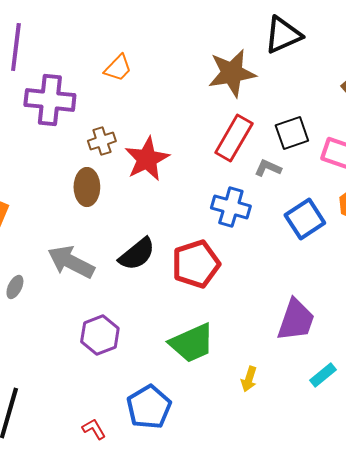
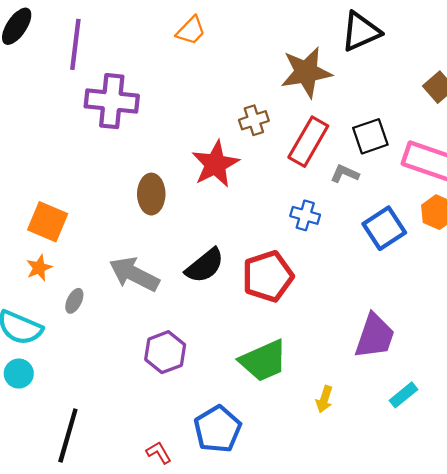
orange trapezoid: (118, 68) -> (191, 31), moved
brown cross: (102, 141) -> (254, 120), moved
blue cross: (231, 207) -> (305, 215), size x0.7

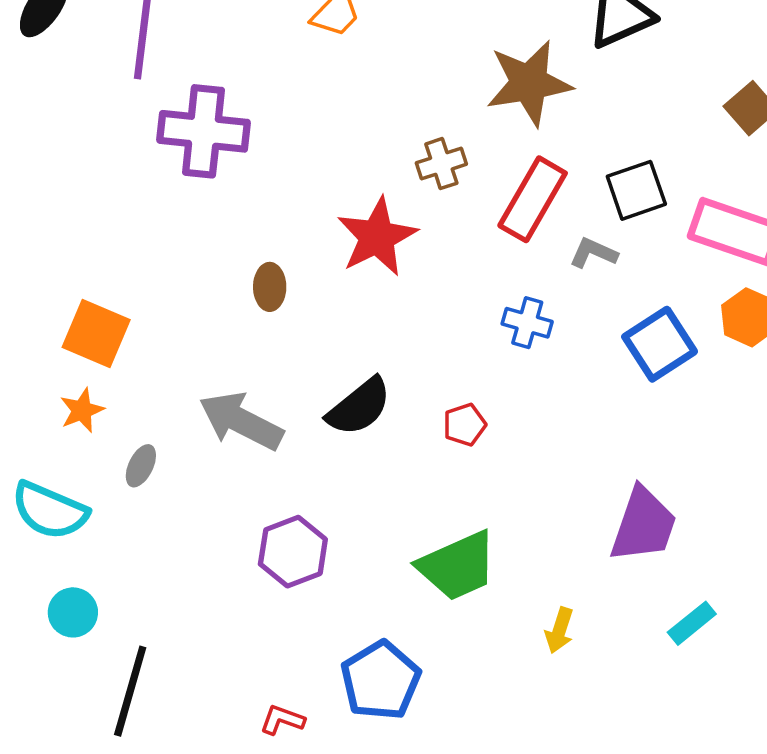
brown ellipse: (151, 194) -> (270, 287), size x0.7
red pentagon: (268, 276) -> (465, 425), size x0.5
cyan circle: (19, 374) -> (73, 612), moved
red L-shape: (159, 453) -> (282, 720), turned -40

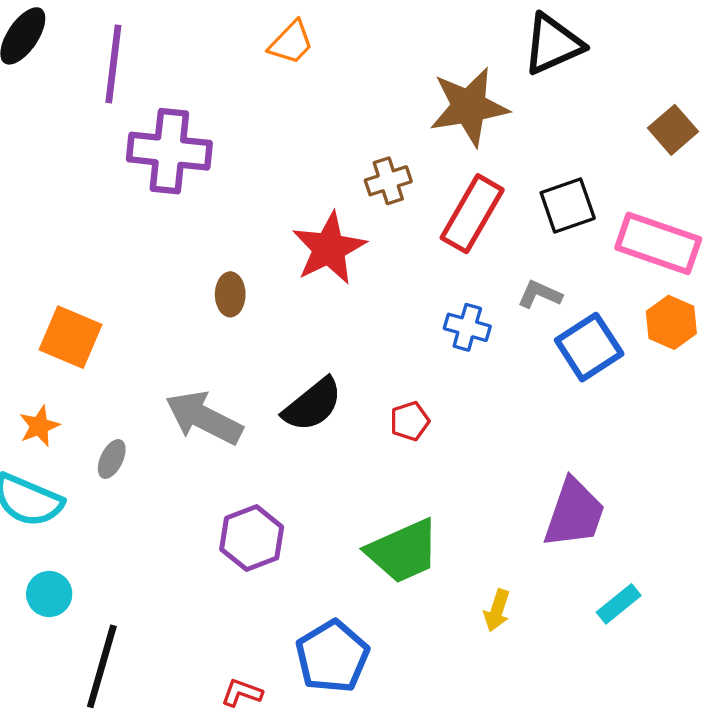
gray L-shape: (593, 253) -> (540, 294), moved
orange star: (82, 410) -> (39, 426), moved

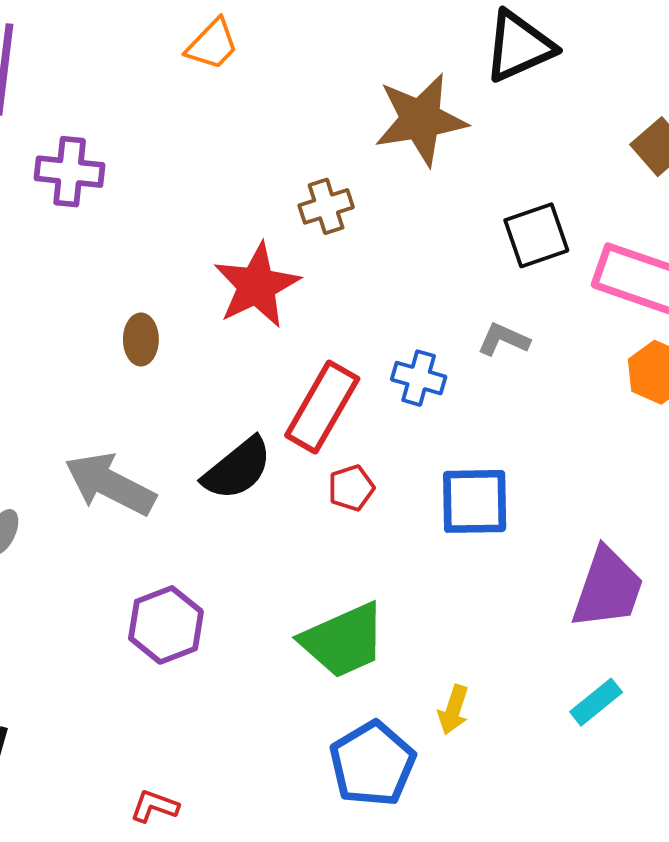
purple cross: (169, 151) -> (70, 172), size x0.7
red rectangle: (472, 214) -> (322, 407), moved
blue square: (589, 347) -> (475, 501), moved, turned 32
purple trapezoid: (574, 513) -> (608, 588), moved
blue pentagon: (332, 657) -> (372, 764), moved

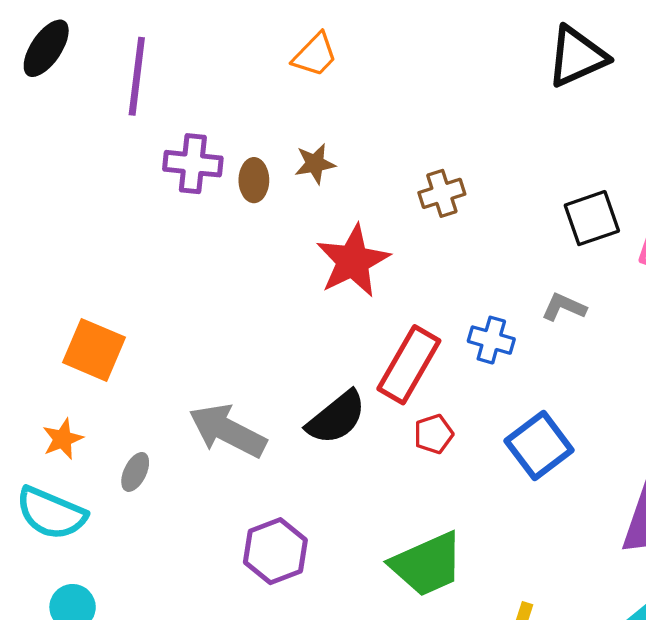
brown star: (421, 120) -> (315, 164), moved, size x0.5
brown cross: (326, 206) -> (442, 193), moved
brown ellipse: (141, 339) -> (254, 180), moved
blue square: (475, 501) -> (539, 446), turned -36

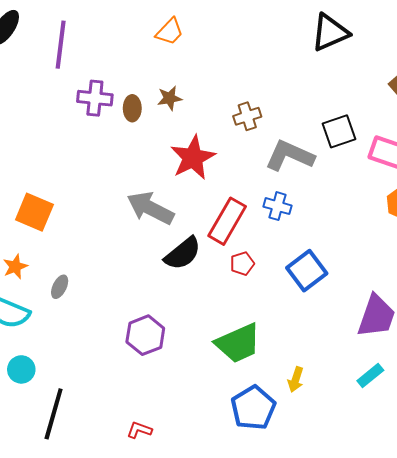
gray L-shape: (564, 307) -> (290, 156), moved, size x1.8
gray arrow: (228, 431) -> (150, 208), moved

